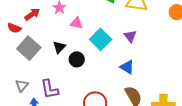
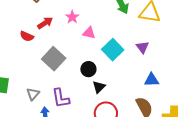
black triangle: (59, 47) -> (99, 87), moved
gray square: (29, 48) -> (54, 59), moved
blue triangle: (127, 67) -> (152, 80), moved, turned -35

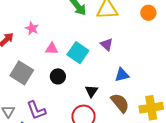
pink triangle: (89, 33) -> (52, 49), moved
black triangle: (99, 87) -> (91, 91), moved

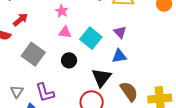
pink star: (32, 28) -> (62, 11), moved
blue triangle: (122, 75) -> (119, 56), moved
black triangle: (91, 91) -> (101, 78), size x1.5

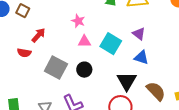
blue triangle: (119, 56) -> (141, 58), turned 35
black circle: (69, 60) -> (84, 70), moved

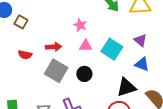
brown square: (23, 11) -> (21, 22), moved
red arrow: (38, 35) -> (54, 47), moved, turned 42
black triangle: (127, 81) -> (126, 87), turned 40

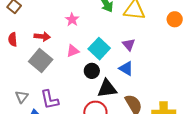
pink triangle: (86, 46) -> (73, 51), moved, turned -32
red semicircle: (25, 55) -> (13, 39), turned 64
black circle: (84, 74) -> (92, 71), moved

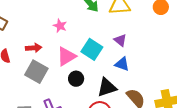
pink triangle: (73, 51) -> (66, 56), size x1.5
black circle: (92, 71) -> (76, 79), moved

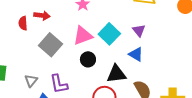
red arrow: (34, 48) -> (42, 15), moved

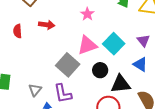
red semicircle: (23, 23) -> (18, 31), moved
gray square: (50, 45) -> (68, 65), moved
black circle: (88, 59) -> (100, 70), moved

